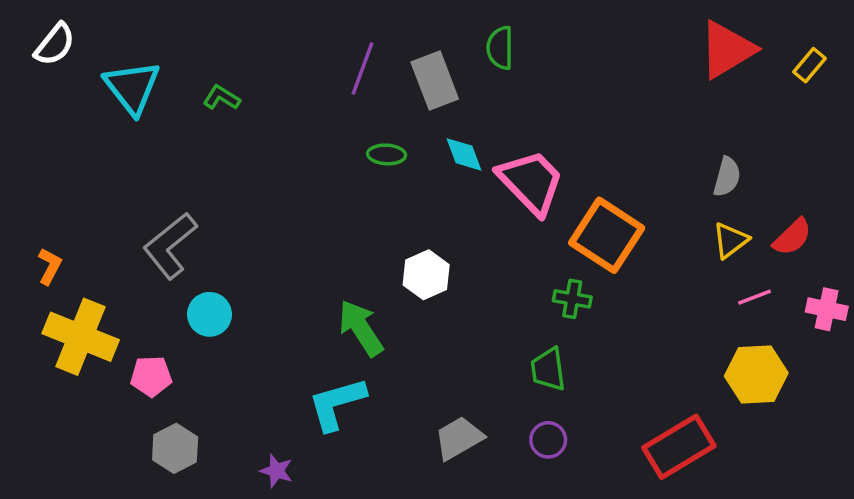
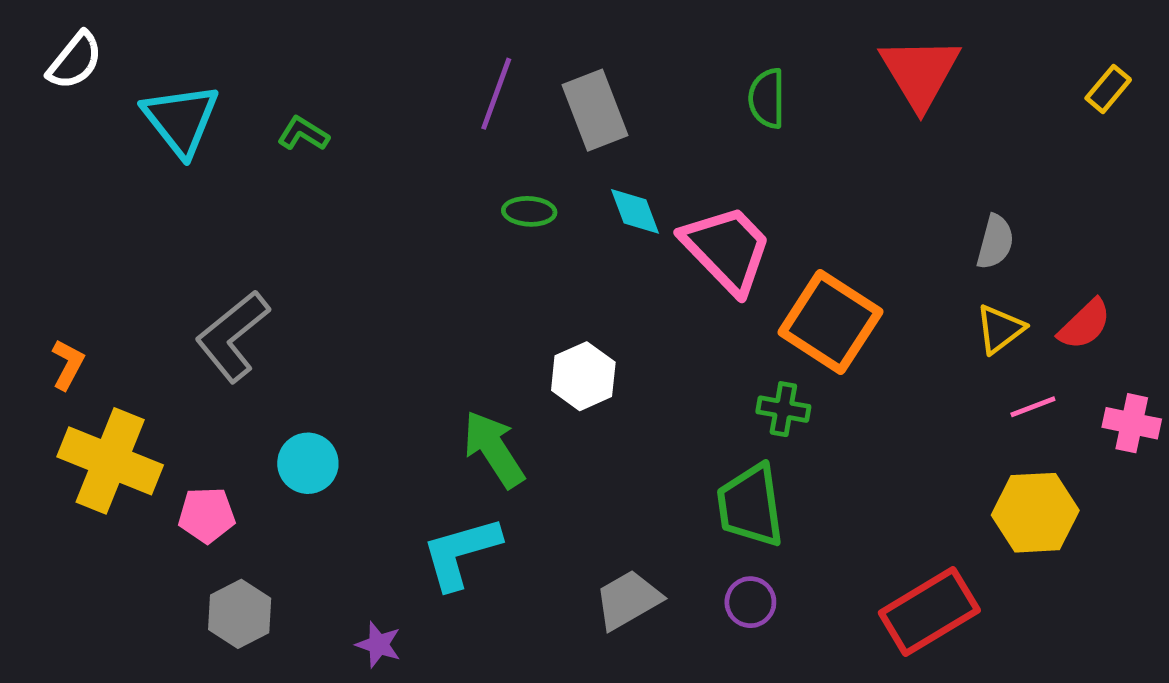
green semicircle: (500, 48) -> (767, 98), moved
red triangle: (727, 50) -> (920, 72), moved, turned -30
cyan circle: (210, 314) -> (308, 463), moved
green trapezoid: (548, 369) -> (750, 506), size x1.4

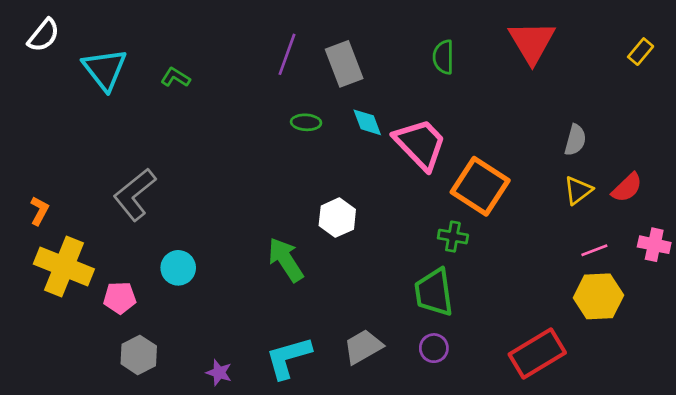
pink line: (1033, 407) -> (594, 250), moved
cyan L-shape: (461, 553) -> (288, 358), moved

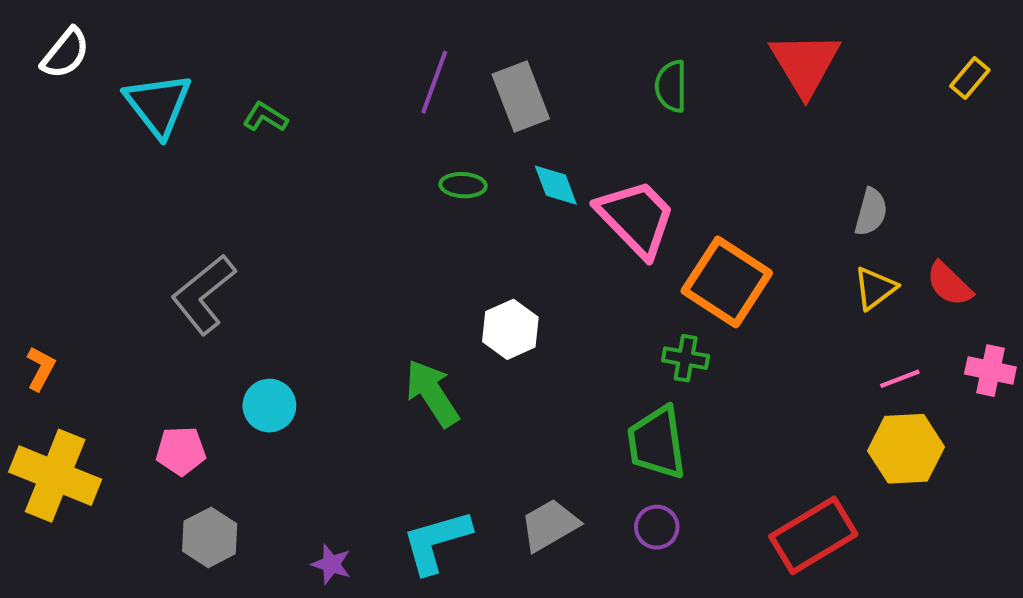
red semicircle: (627, 188) -> (949, 284), turned 88
orange L-shape: (39, 211) -> (41, 368), moved
yellow cross: (64, 266) -> (55, 476), moved

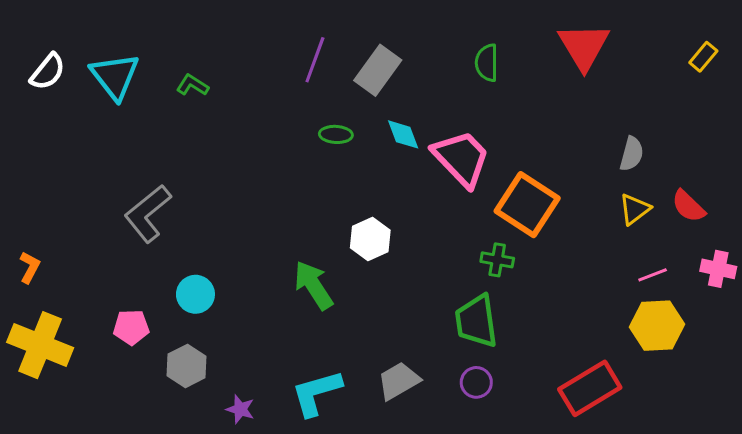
white semicircle: (65, 53) -> (48, 72), moved
gray rectangle: (521, 97) -> (378, 70), turned 57
gray hexagon: (210, 537) -> (187, 366), moved

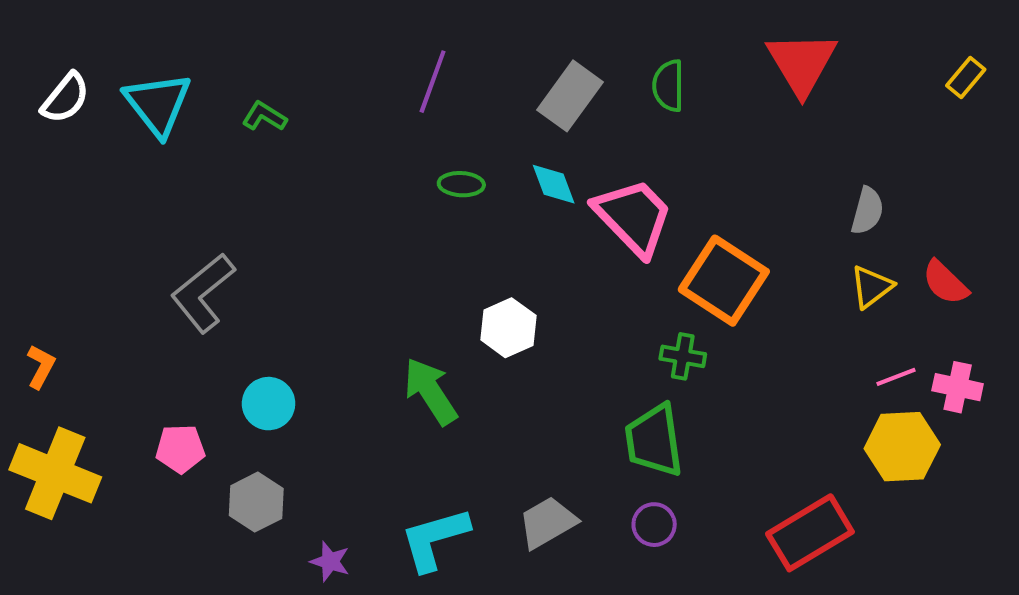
gray rectangle: (378, 70) -> (570, 96), moved
pink cross: (718, 269) -> (958, 387), moved

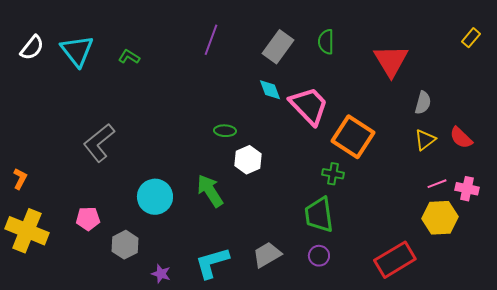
red triangle: (802, 63) -> (391, 61), moved
green ellipse: (461, 184) -> (225, 131), moved
cyan circle: (269, 404) -> (155, 197), moved, size x1.4

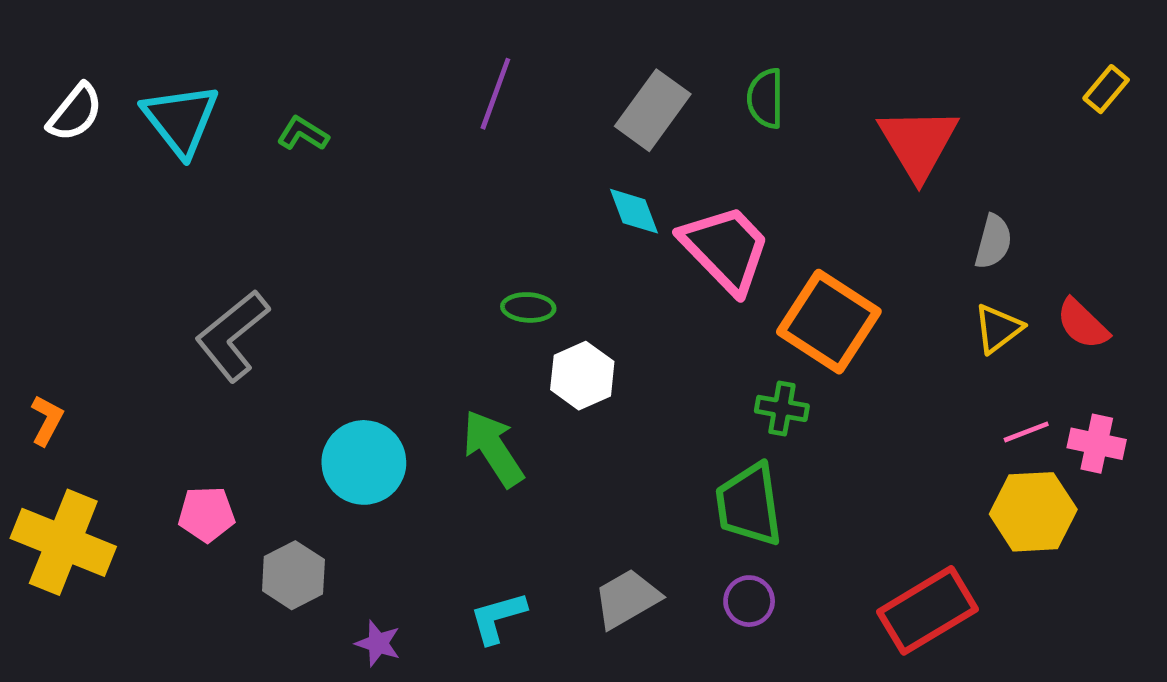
cyan L-shape: (212, 263) -> (498, 617), size x0.7

